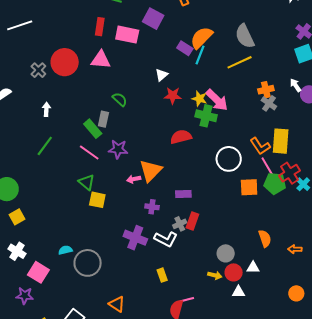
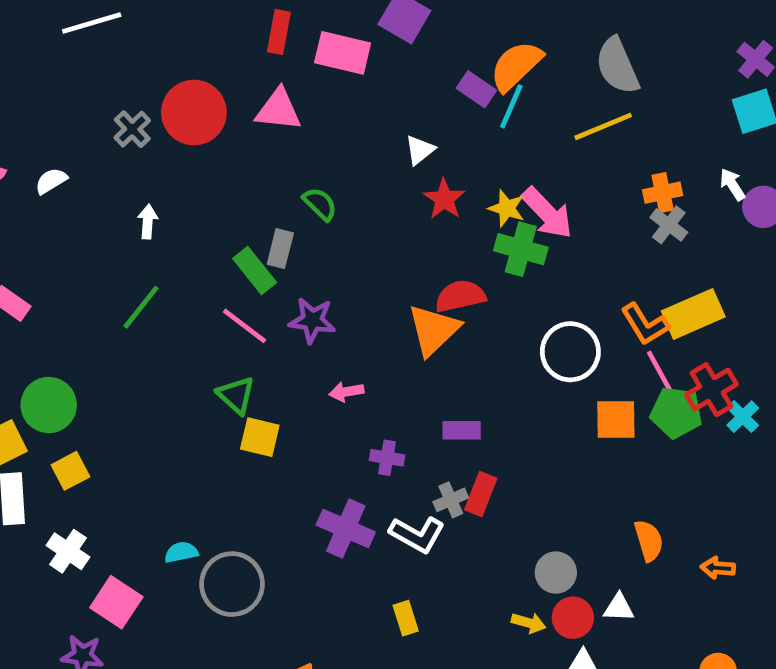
red star: (173, 96) -> (444, 199), turned 30
yellow rectangle: (281, 141) -> (693, 314), turned 60
orange triangle: (151, 171) -> (434, 330), moved

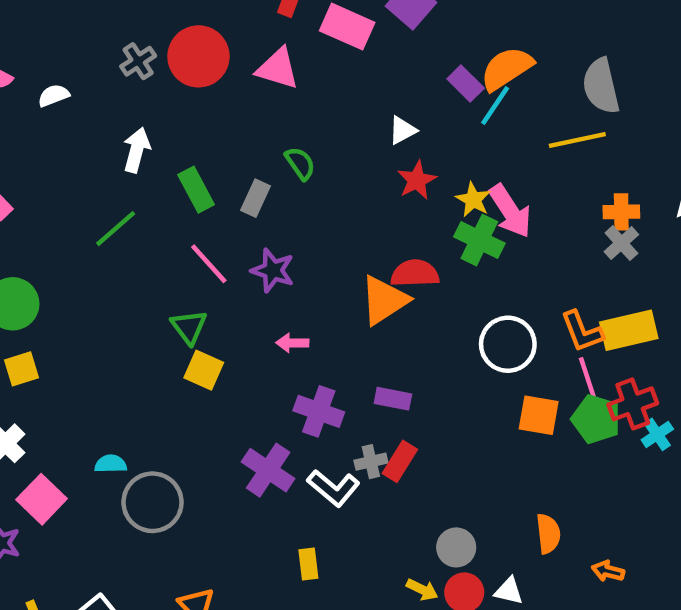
white arrow: (148, 222) -> (137, 150), size x1.4
green rectangle: (255, 270) -> (196, 190), moved
purple cross: (387, 458) -> (319, 411), size x1.5

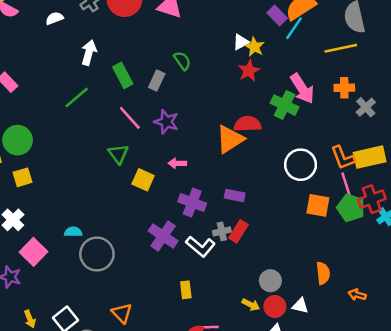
white semicircle: (54, 95) -> (54, 18), moved
yellow star: (473, 200) -> (254, 47), moved
orange cross: (621, 212) -> (344, 88), moved
yellow square: (204, 370) -> (143, 180), moved

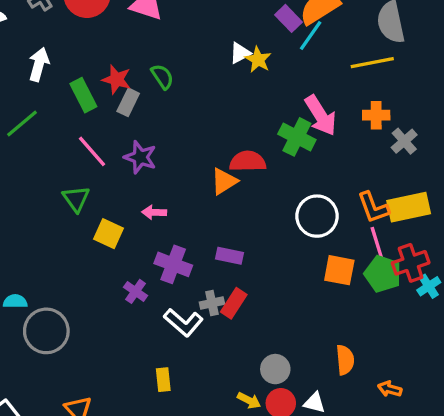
red star: (249, 71) -> (117, 79), moved, turned -30
orange triangle: (230, 139) -> (224, 181), size x0.7
purple cross: (163, 236) -> (136, 291), moved, size x0.6

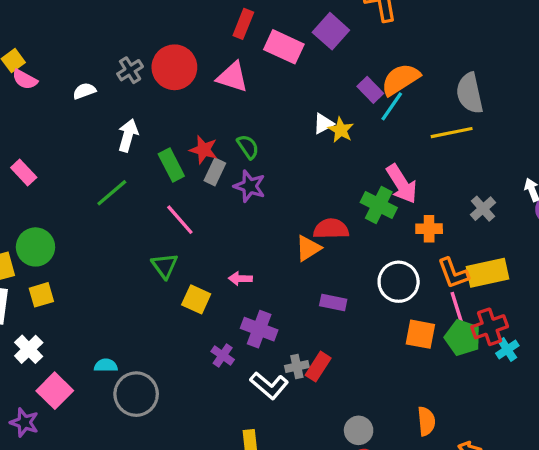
orange cross: (376, 115) -> (429, 229), moved
purple star: (140, 157) -> (250, 186), moved
purple rectangle: (229, 256) -> (333, 302), moved

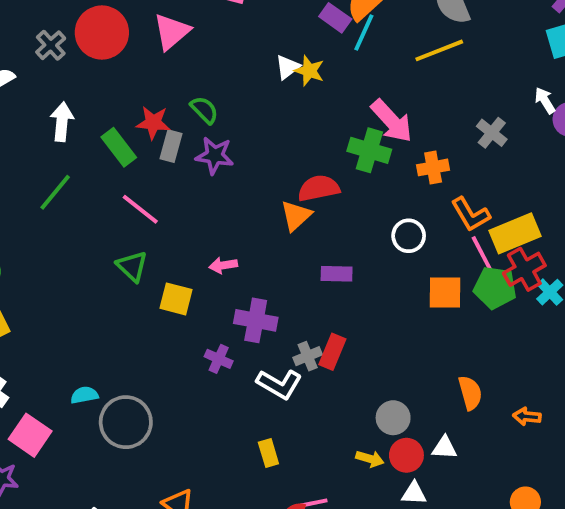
pink triangle: (232, 77) -> (172, 32), turned -48
yellow rectangle: (488, 273) -> (515, 233), moved
white circle: (399, 282) -> (409, 236), size x0.7

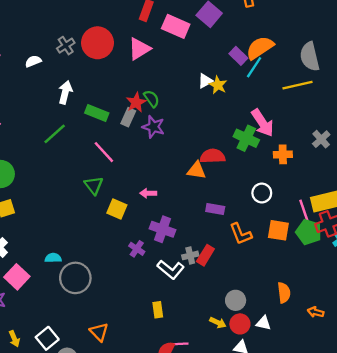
red star: (153, 123) -> (136, 102), moved, turned 30
green rectangle: (119, 147) -> (97, 113), turned -40
orange L-shape: (471, 214) -> (241, 234), moved
orange triangle: (296, 216) -> (196, 170), turned 42

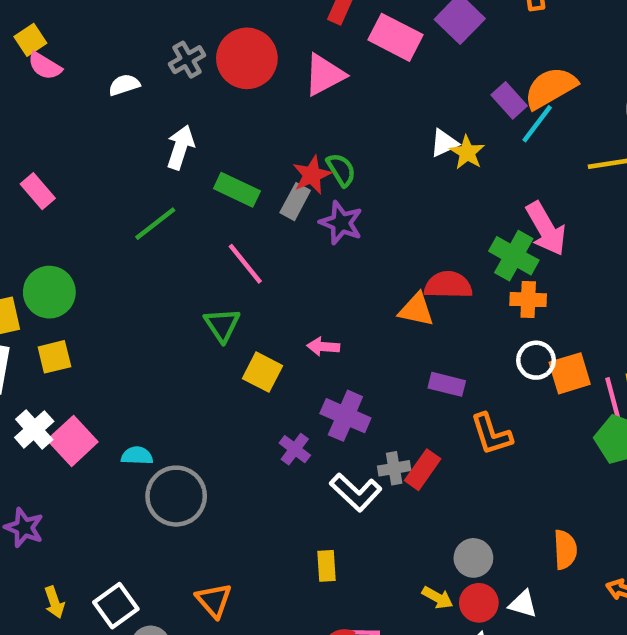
orange cross: (283, 154) -> (528, 300), moved
orange square: (278, 230) -> (570, 373), moved, turned -30
pink square: (17, 277) -> (73, 441), moved

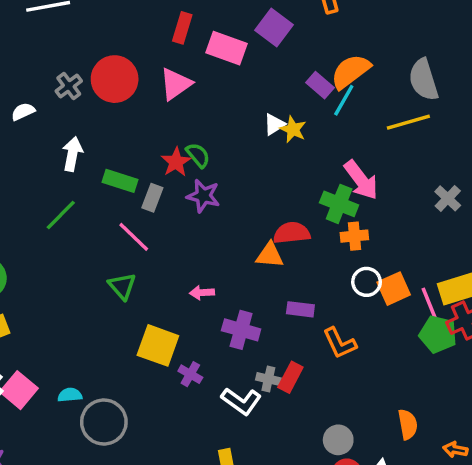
gray rectangle: (295, 202) -> (152, 198), moved
yellow square: (263, 372) -> (158, 345), moved, size x1.4
purple cross: (345, 416) -> (241, 330), moved
gray cross: (394, 468) -> (268, 379), turned 30

